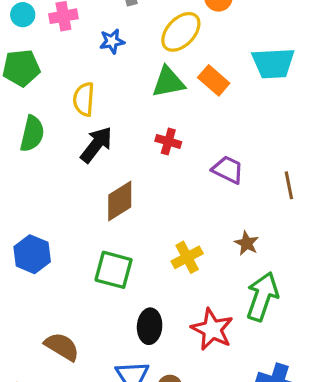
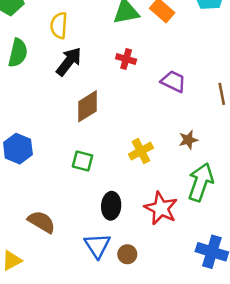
brown star: (247, 243) -> (188, 140), turned 30
green square: (114, 270) -> (83, 161), size x0.7

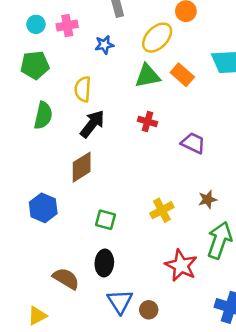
brown diamond: (88, 106) -> (82, 167), moved
black ellipse: (111, 206) -> (104, 263), moved

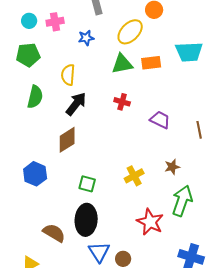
orange rectangle: (182, 75) -> (151, 63), turned -48
black ellipse: (104, 263) -> (86, 220), size x1.4

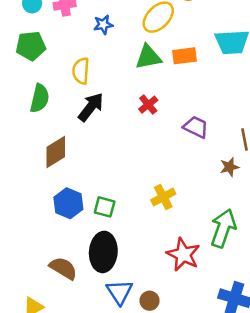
red cross: (122, 102) -> (148, 105), turned 35
brown diamond: (67, 140) -> (56, 152), moved
brown star: (172, 167) -> (229, 167), moved
blue hexagon: (35, 174) -> (68, 203), moved

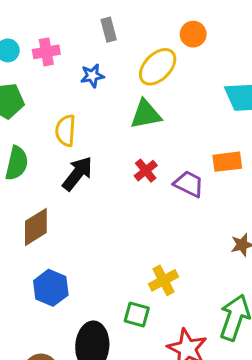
orange rectangle: (184, 56) -> (227, 162), moved
purple trapezoid: (196, 127) -> (189, 184), moved
green square: (105, 207) -> (137, 315), moved

